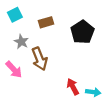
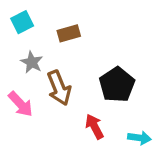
black pentagon: (82, 32) -> (117, 85), moved
red arrow: (73, 87) -> (94, 127), moved

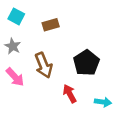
cyan square: (22, 22) -> (16, 16), turned -35
gray star: (32, 62) -> (13, 46), moved

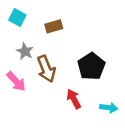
gray star: (13, 46) -> (25, 51), moved

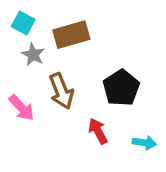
brown rectangle: (54, 26) -> (71, 35), size x1.5
gray star: (25, 51) -> (33, 55), moved

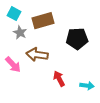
black pentagon: (121, 88) -> (77, 39), moved, turned 30
brown arrow: (61, 91) -> (37, 55), turned 120

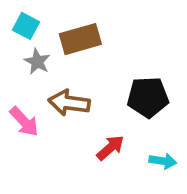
black pentagon: (77, 39) -> (148, 97), moved
red arrow: (59, 79) -> (110, 148), turned 77

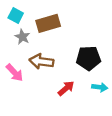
cyan arrow: (163, 161) -> (100, 87), moved

